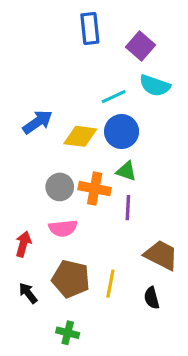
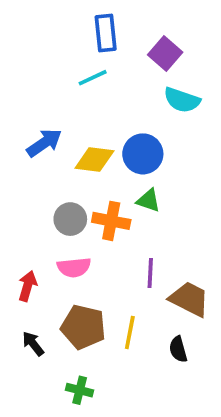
cyan line: (114, 97) -> (93, 78), moved
purple line: (128, 208) -> (150, 273), moved

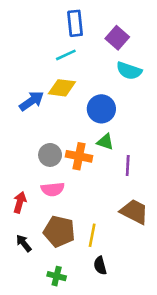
yellow diamond: (94, 160) -> (62, 88), moved
purple line: (150, 273) -> (128, 165), moved
black semicircle: (178, 349) -> (100, 266), moved

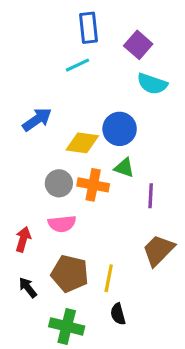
yellow diamond: (62, 88) -> (82, 143), moved
brown trapezoid: (134, 212) -> (158, 250), turned -72
green cross: (57, 276) -> (67, 326), size x1.5

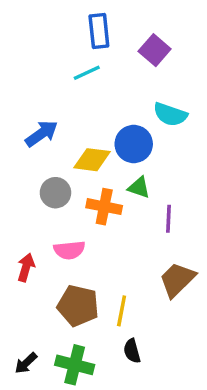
cyan semicircle: (152, 84) -> (170, 114), moved
gray circle: (59, 183) -> (55, 193), moved
black arrow: (28, 288) -> (26, 363), moved, turned -95

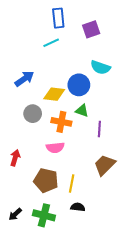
purple square: (155, 50) -> (91, 29), turned 30
pink semicircle: (69, 250) -> (55, 148), moved
black semicircle: (132, 351) -> (78, 207), turned 112

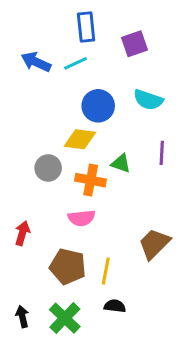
blue arrow: (24, 79) -> (36, 62), moved, turned -120
blue circle: (79, 85) -> (98, 106), moved
purple line: (99, 129) -> (162, 153), moved
black arrow: (15, 214) -> (22, 317), turned 120
green cross: (44, 215) -> (65, 318), turned 30

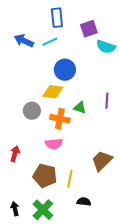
cyan semicircle: (148, 100) -> (106, 47), moved
black semicircle: (115, 306) -> (84, 202), moved

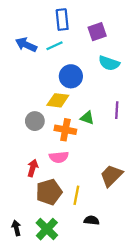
cyan semicircle: (106, 47) -> (109, 63), moved
red arrow: (15, 154) -> (33, 168), moved
brown pentagon: (45, 176) -> (49, 192), turned -30

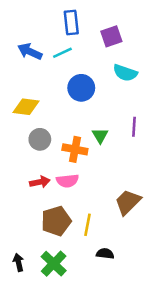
yellow diamond: (58, 100) -> (26, 107), moved
green triangle: (87, 118) -> (100, 136), turned 40
red arrow: (33, 168) -> (40, 182), moved, turned 63

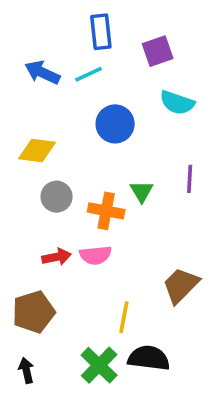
brown pentagon: (56, 221) -> (33, 312), moved
black semicircle: (105, 254) -> (149, 358), size x1.6
green cross: (54, 264) -> (99, 365), moved

